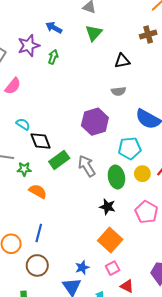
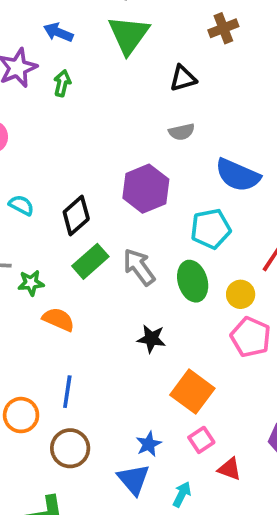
green triangle: (94, 33) -> (129, 35), size x1.4
black diamond: (41, 141) -> (76, 216), moved, turned 75
yellow circle: (142, 174) -> (241, 294), moved
black star: (107, 207) -> (151, 339), moved

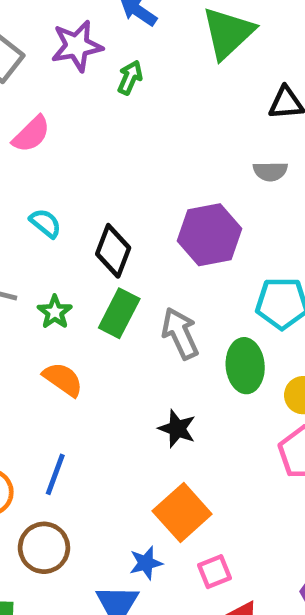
black diamond: (76, 216) -> (113, 251), turned -39
green rectangle: (90, 261) -> (119, 313), turned -33
green star: (31, 283) -> (55, 312), moved, turned 30
orange square: (192, 392) -> (182, 513), moved

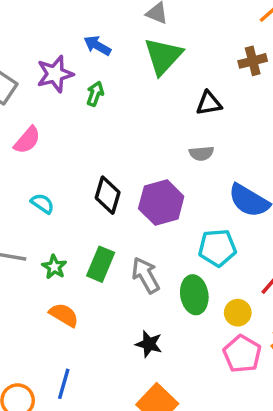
black diamond: (113, 251) -> (108, 195), moved

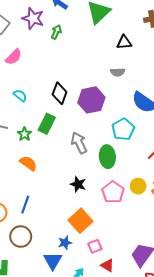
purple star: (55, 74) -> (33, 18), turned 30
cyan pentagon: (217, 248) -> (123, 129), turned -30
green rectangle: (101, 264) -> (47, 124), moved
yellow circle: (238, 313) -> (138, 186), moved
pink pentagon: (242, 354) -> (113, 192), moved

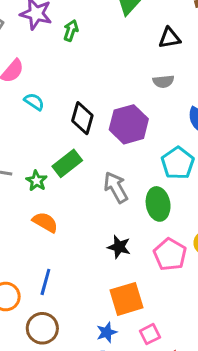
cyan semicircle: (20, 96) -> (34, 102), moved
green rectangle: (47, 124) -> (67, 163), turned 30
orange square: (81, 221) -> (127, 299), turned 30

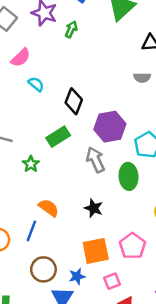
purple hexagon: (129, 124) -> (110, 127), moved
green star: (36, 181) -> (31, 164), moved
orange semicircle: (45, 222) -> (49, 208), moved
pink pentagon: (170, 254) -> (132, 246), moved
brown circle: (42, 328) -> (43, 269), moved

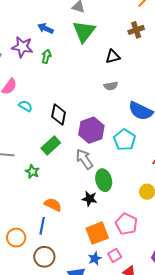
green ellipse: (128, 176) -> (104, 180), moved
brown circle: (43, 269) -> (44, 257), moved
blue star: (77, 276) -> (95, 259), moved

